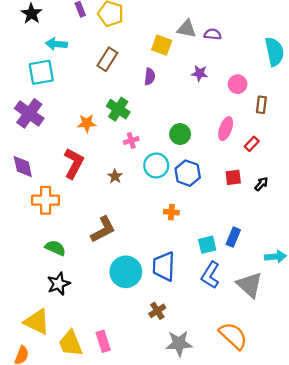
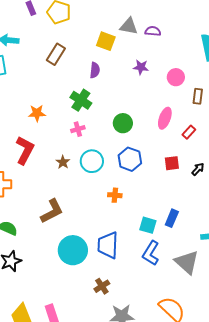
green cross: (118, 109) -> (81, 100), moved
cyan circle: (156, 165) -> (92, 161), moved
cyan square: (207, 245) -> (148, 225), turned 30

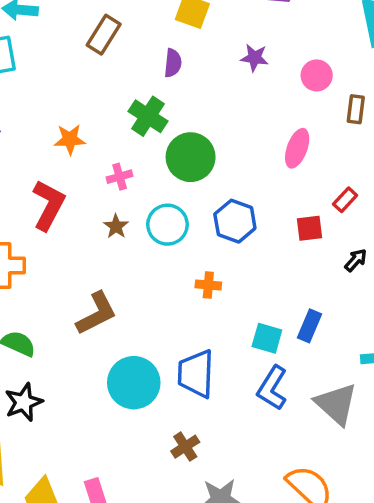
green circle: (123, 123) -> (191, 157), moved, size x1.4
pink cross: (78, 129) -> (120, 177), moved
red rectangle: (189, 132) -> (345, 200), moved
black arrow: (198, 169) -> (356, 260), moved

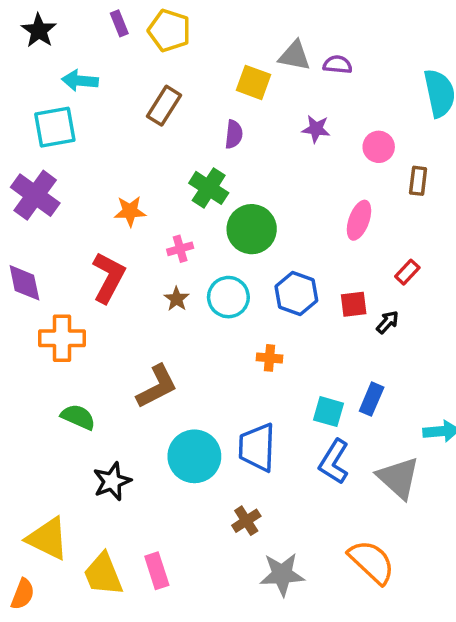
red square: (310, 228) -> (354, 304), moved
black arrow: (356, 260) -> (388, 322), moved
black star: (24, 402) -> (112, 481), moved

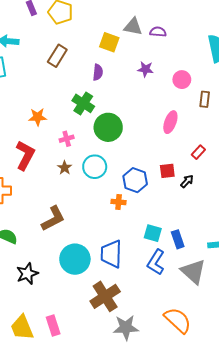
blue hexagon: (296, 294) -> (135, 180), moved
blue rectangle: (372, 399) -> (178, 239), moved, turned -42
brown cross: (246, 521) -> (105, 296), size x1.8

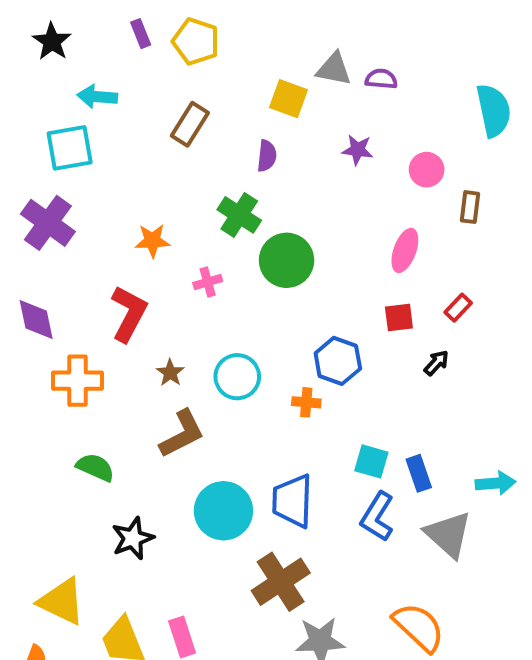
cyan circle: (95, 167) -> (237, 377), moved
brown star: (65, 168) -> (170, 373), moved
red square: (167, 171) -> (399, 317), moved

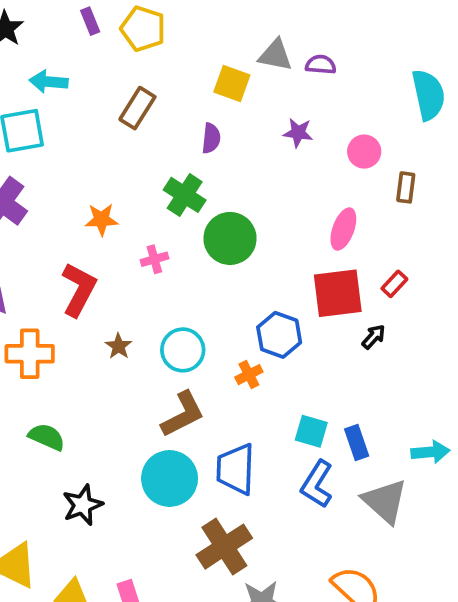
red square: (399, 317) -> (338, 293), size x1.8
orange cross: (306, 402) -> (249, 375), turned -32
brown L-shape: (182, 434) -> (183, 414), moved

